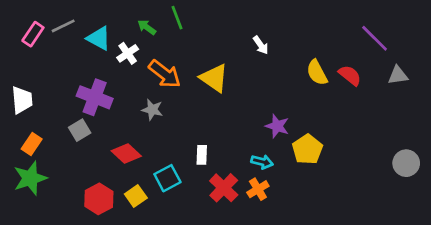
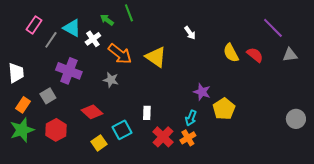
gray line: (63, 26) -> (51, 40), moved, turned -30
pink rectangle: (33, 34) -> (34, 25), moved
gray square: (80, 130) -> (48, 96), moved
cyan arrow: (262, 162) -> (191, 118), turned 98
red hexagon: (99, 199) -> (56, 130), moved

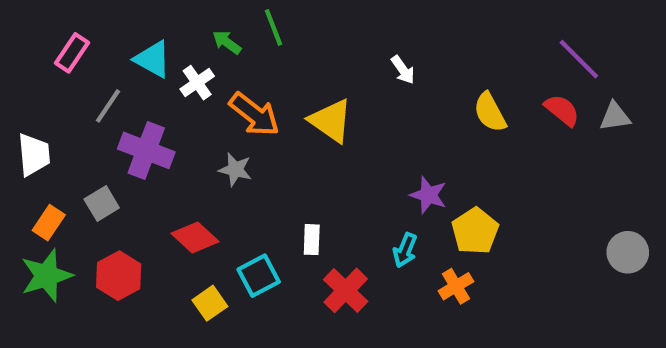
gray line: (51, 40) -> (108, 106), moved
red semicircle: (255, 55) -> (562, 110), moved
orange cross: (188, 138) -> (456, 286), moved

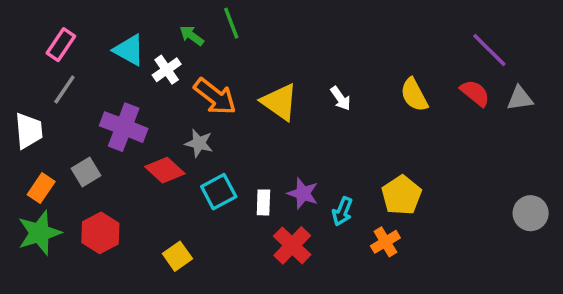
white arrow: (403, 70) -> (341, 98), moved
gray line: (108, 106) -> (64, 89), moved
purple star: (428, 195) -> (303, 193), moved
red diamond: (195, 237) -> (165, 170), moved
cyan square: (259, 276) -> (219, 192), moved

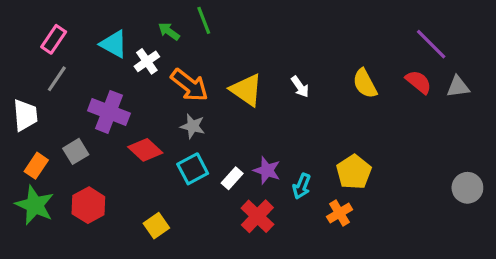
gray star: (199, 143) -> (193, 126), moved
white rectangle: (263, 202) -> (232, 178), turned 40
green star: (39, 233) -> (35, 205), turned -30

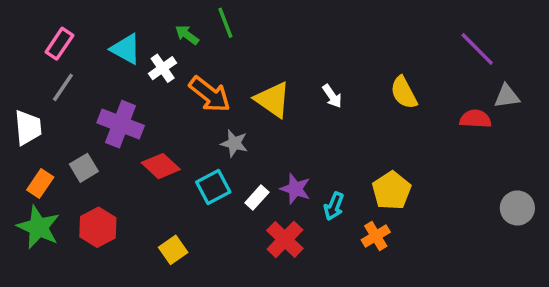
red semicircle: (418, 82) -> (475, 119), moved, turned -36
gray star: (193, 126) -> (234, 143), moved

